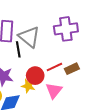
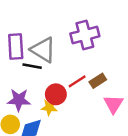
black line: (18, 49) -> (32, 66), turned -63
pink triangle: (54, 91) -> (114, 104), moved

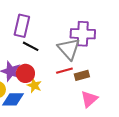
gray triangle: (43, 50) -> (69, 49), moved
red circle: (56, 94) -> (25, 73), moved

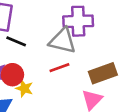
gray triangle: (69, 49) -> (63, 41), turned -30
brown rectangle: (82, 75) -> (103, 73), moved, size x1.5

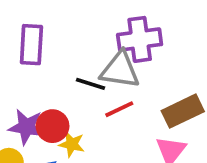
black line: (16, 41) -> (90, 84), moved

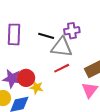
purple cross: (140, 39) -> (72, 31), size x0.7
black line: (90, 84) -> (46, 36), moved

